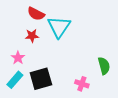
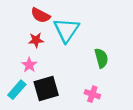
pink star: (18, 58) -> (29, 65), moved
green semicircle: (104, 66) -> (101, 58), moved

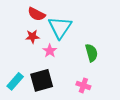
pink star: (29, 65) -> (50, 51), moved

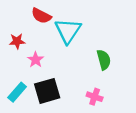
red star: (32, 37) -> (17, 41), moved
pink star: (50, 51) -> (36, 60), moved

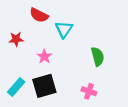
cyan triangle: (68, 31) -> (64, 29), size x0.7
pink star: (36, 60) -> (44, 57), moved

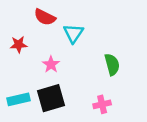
cyan rectangle: (16, 87) -> (19, 99), turned 36
pink cross: (89, 91) -> (102, 104), turned -32

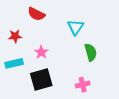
cyan triangle: (73, 33) -> (76, 27), moved
cyan rectangle: (19, 99) -> (14, 63), moved

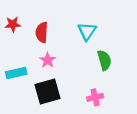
red semicircle: (36, 14) -> (42, 32), moved, turned 66
red star: (15, 36) -> (13, 24), moved

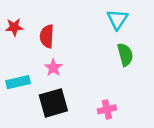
cyan triangle: (87, 31) -> (117, 19), moved
green semicircle: (104, 60) -> (125, 55), moved

